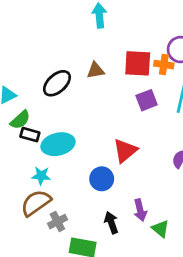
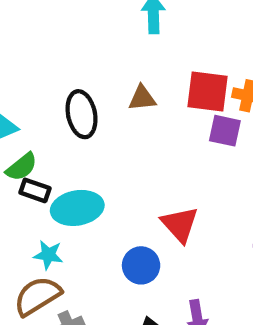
black ellipse: (57, 83) -> (82, 114), turned -64
purple square: (147, 100) -> (225, 131), moved, turned 30
red triangle: (125, 151) -> (180, 224), turned -36

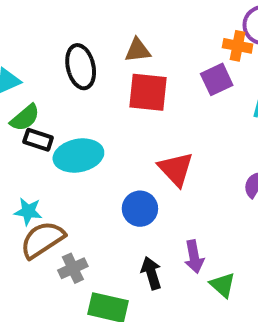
red square: (208, 91) -> (148, 92), moved
purple square: (225, 131) -> (217, 79), turned -36
cyan star: (48, 255) -> (28, 211), moved

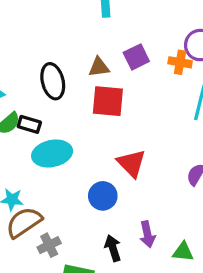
purple square: (217, 79) -> (136, 57), moved
black rectangle: (38, 140) -> (29, 124), moved
green triangle: (223, 285) -> (183, 252), moved, turned -35

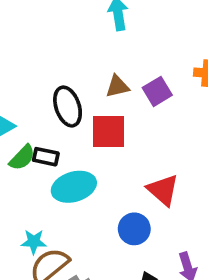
purple square: (136, 57) -> (157, 91), moved
red square: (108, 101) -> (109, 132), moved

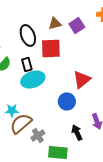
black rectangle: (46, 157) -> (27, 64), moved, turned 64
red triangle: (163, 190) -> (82, 79), turned 42

